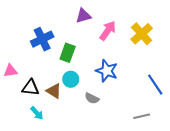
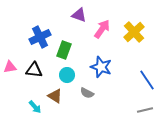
purple triangle: (83, 16) -> (79, 15), turned 35
black triangle: (31, 88) -> (34, 70), moved
brown triangle: (54, 91) -> (55, 96), moved
gray line: (142, 116) -> (145, 110), moved

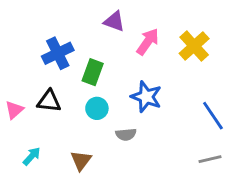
pink triangle: (10, 67) -> (14, 110), moved, turned -32
gray semicircle: (87, 93) -> (126, 134), turned -32
brown triangle: (55, 96) -> (81, 161), moved, turned 35
cyan arrow: (35, 107) -> (32, 156), moved, turned -96

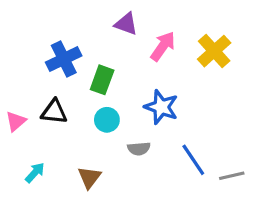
blue line: (213, 116) -> (193, 160), moved

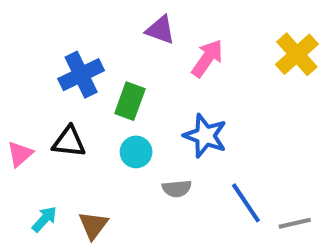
yellow cross: (214, 51) -> (297, 54), moved
brown triangle: (89, 177) -> (93, 225), moved

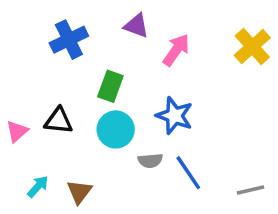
blue cross: (81, 75) -> (69, 40), moved
cyan circle: (136, 152) -> (116, 129), size x1.4
blue line: (246, 203) -> (188, 173), moved

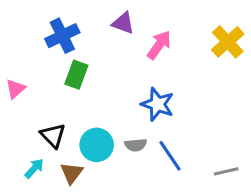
green rectangle: (110, 86) -> (76, 75), moved
black triangle: (59, 121) -> (53, 136), moved, turned 40
cyan circle: (116, 129) -> (97, 145), moved
pink triangle: (17, 131) -> (15, 89), moved

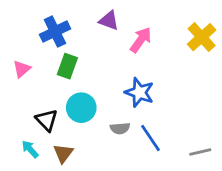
pink triangle: (15, 89) -> (22, 69), moved
cyan circle: (97, 145) -> (81, 108), moved
cyan arrow: (34, 168) -> (30, 149), turned -84

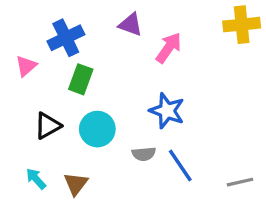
yellow cross: (202, 37) -> (242, 25), moved, turned 36
pink triangle: (22, 69) -> (26, 66), moved
black triangle: (47, 120) -> (48, 126), moved, turned 45

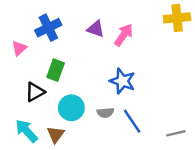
purple triangle: (131, 25) -> (96, 29), moved
green rectangle: (81, 79) -> (56, 70), moved
cyan circle: (97, 129) -> (71, 108), moved
cyan arrow: (36, 179) -> (26, 131), size x1.5

